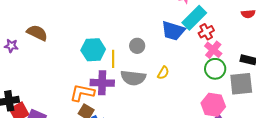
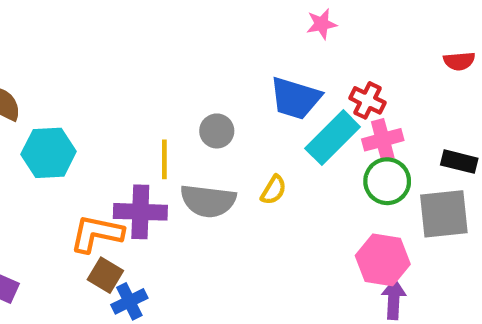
cyan rectangle: (194, 18) -> (333, 138), moved
red cross: (206, 32) -> (367, 100), turned -35
cyan hexagon: (93, 50) -> (49, 153), moved
pink cross: (213, 50) -> (383, 140), turned 36

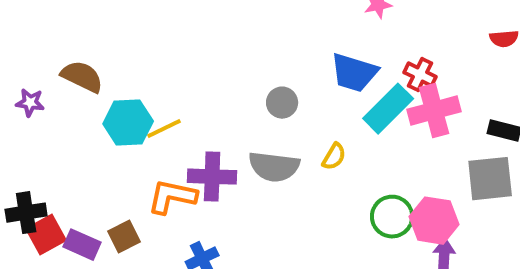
pink cross: (383, 140) -> (434, 111), size x1.4
yellow line: (164, 159) -> (164, 129), moved, turned 64
green circle: (387, 181) -> (392, 217), moved
brown square: (105, 275) -> (124, 237), moved, turned 32

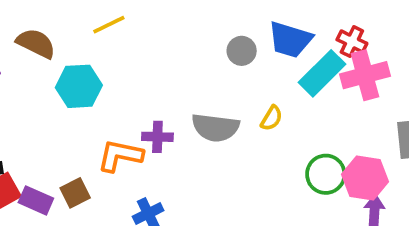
gray circle: (282, 103) -> (242, 51), moved
yellow line: (164, 129) -> (109, 25), moved
purple cross: (212, 177) -> (157, 137), size x0.7

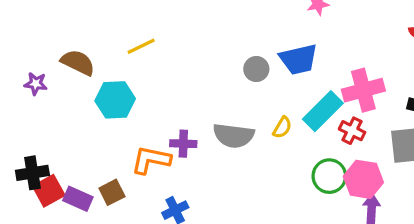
blue trapezoid: (290, 40) -> (298, 59), turned -30
red cross: (352, 41) -> (352, 131), moved
cyan rectangle: (322, 73) -> (323, 111), moved

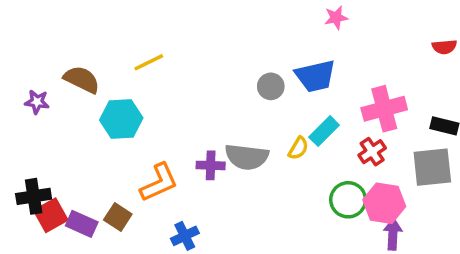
cyan rectangle: (323, 111) -> (324, 131), moved, size x0.7
red cross: (352, 131) -> (372, 152), turned 30
purple cross: (183, 144) -> (211, 165), moved
orange L-shape: (151, 160) -> (159, 183), turned 144
brown square: (112, 192) -> (118, 217), turned -30

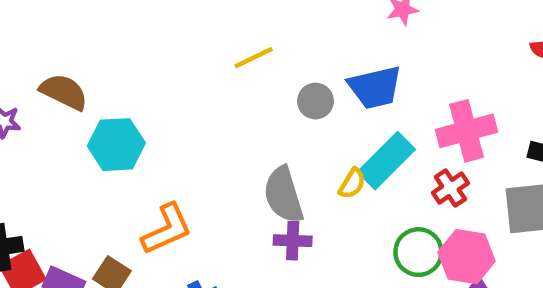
yellow line: (149, 62) -> (254, 58), moved
cyan rectangle: (324, 131) -> (386, 161), size x1.4
gray semicircle: (247, 157) -> (283, 195), turned 66
purple cross: (211, 165) -> (293, 241), moved

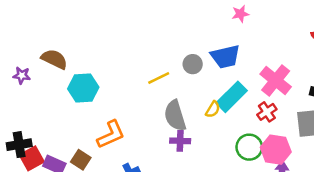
yellow line: (254, 58) -> (159, 78), moved
pink cross: (466, 131) -> (276, 80), turned -36

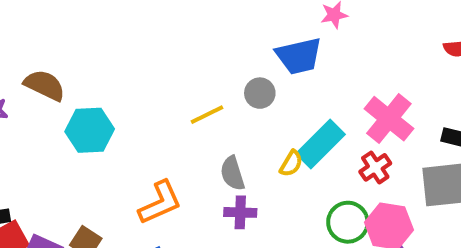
blue trapezoid: (225, 57) -> (299, 56), moved
gray semicircle: (175, 116) -> (232, 173), size x0.7
orange L-shape: (111, 135) -> (160, 203), moved

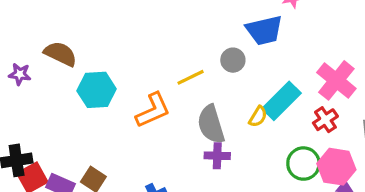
gray semicircle: (232, 173) -> (211, 124), size x1.4
orange L-shape: (160, 203) -> (153, 110), moved

